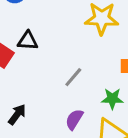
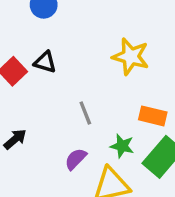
gray line: (73, 77) -> (85, 113), turned -75

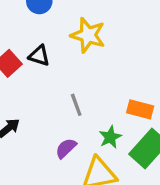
yellow star: (131, 57) -> (88, 35), moved
green star: (122, 146) -> (110, 137), turned 30

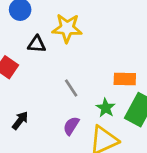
black triangle: (39, 56) -> (37, 44), moved

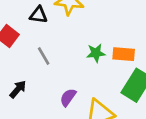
gray line: (71, 88) -> (44, 56), moved
green star: (106, 108) -> (96, 53), moved, turned 30

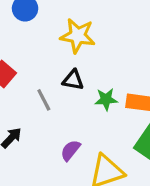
black triangle: (38, 15) -> (73, 80), moved

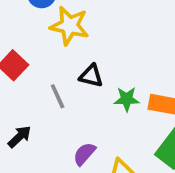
yellow star: (78, 36) -> (69, 26), moved

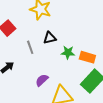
black triangle: (91, 76) -> (50, 38), turned -32

